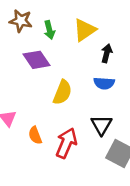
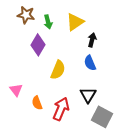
purple diamond: (36, 60) -> (38, 45), turned 65
blue semicircle: (104, 83) -> (90, 63), turned 63

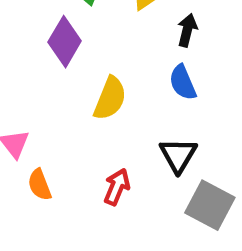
orange semicircle: (37, 103) -> (40, 185), moved
red arrow: (61, 109) -> (117, 187), size x0.7

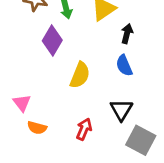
orange semicircle: (40, 185) -> (37, 128), turned -54

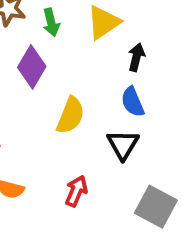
black triangle: (121, 110) -> (123, 145), moved

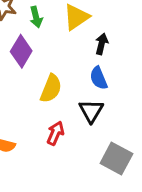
red arrow: (76, 191) -> (55, 133), moved

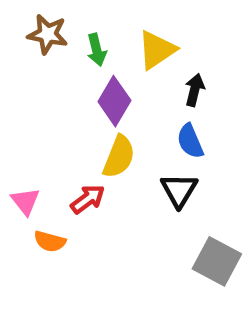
purple diamond: (21, 51) -> (114, 101), moved
red arrow: (55, 133) -> (88, 199), moved, turned 30

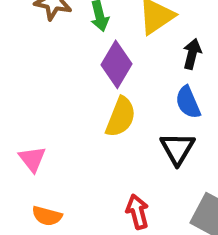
red arrow: (88, 199) -> (137, 212), moved, turned -68
orange semicircle: (50, 241) -> (47, 216), moved

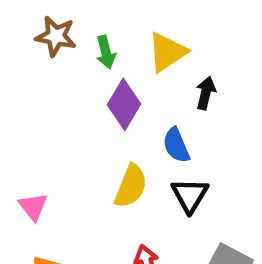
blue semicircle: (188, 102) -> (176, 145), moved
yellow semicircle: (121, 117) -> (131, 186), moved

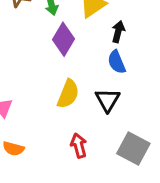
blue semicircle: (176, 145) -> (117, 62), moved

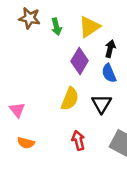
purple diamond: (64, 39) -> (80, 61), moved

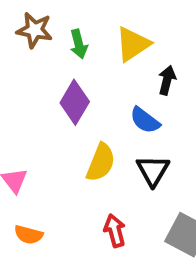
purple diamond: (80, 61) -> (75, 102), moved
blue semicircle: (109, 73) -> (145, 120), moved, turned -30

